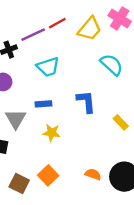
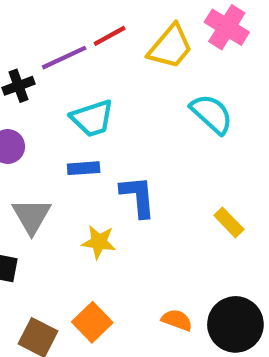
blue L-shape: (86, 102) -> (138, 196), moved
blue rectangle: (43, 104) -> (84, 168), moved

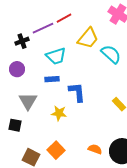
yellow trapezoid: (170, 47) -> (88, 38), moved

